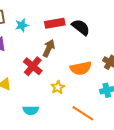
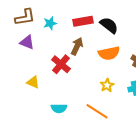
orange semicircle: (81, 68) -> (109, 53), moved
yellow star: (58, 87) -> (107, 85), moved
orange line: (83, 113) -> (97, 111), moved

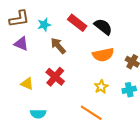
red rectangle: (83, 21) -> (77, 23), turned 48
brown arrow: (77, 46) -> (58, 46), moved, turned -66
red cross: (61, 64) -> (55, 77), moved
cyan semicircle: (59, 108) -> (38, 114), moved

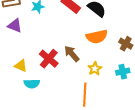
brown arrow: (58, 46) -> (72, 54), moved
orange line: (91, 113) -> (85, 95), turned 60
cyan semicircle: (38, 114) -> (32, 84), moved

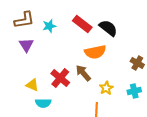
purple triangle: (15, 26) -> (26, 45), turned 35
orange semicircle: (97, 37) -> (95, 52), moved

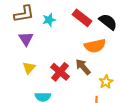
yellow triangle: (32, 85) -> (29, 68), moved, turned 48

